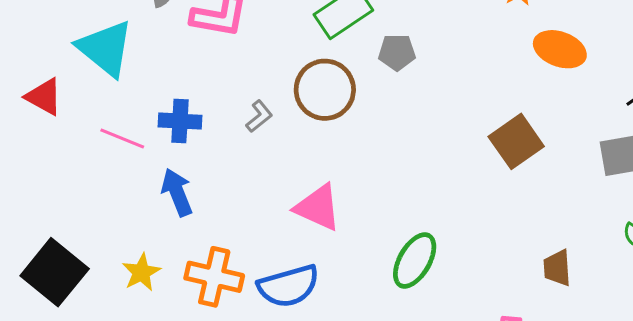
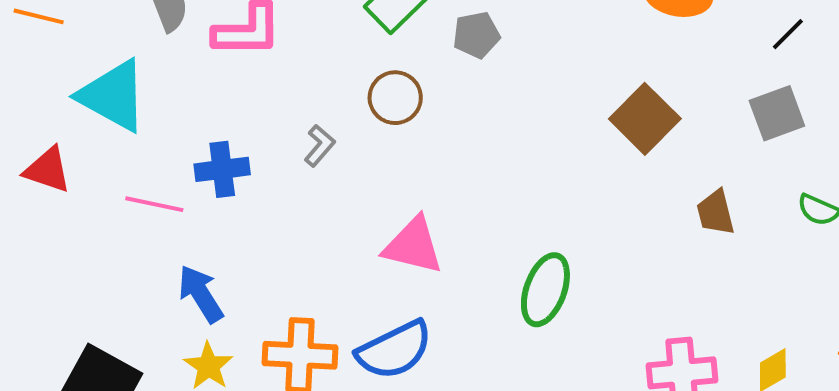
brown circle: (325, 90) -> (395, 98), size x0.7
blue arrow: (177, 192) -> (201, 294), moved
brown trapezoid: (557, 268) -> (716, 213), moved

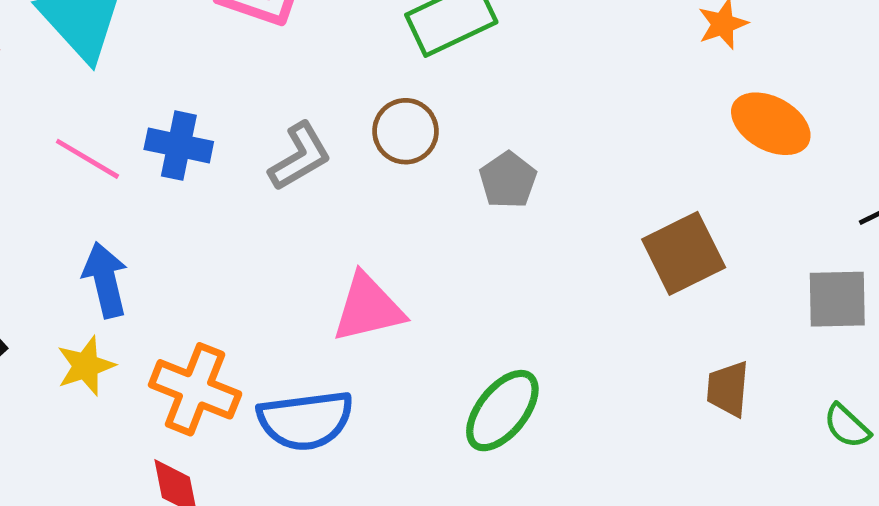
gray pentagon: (476, 35) -> (508, 180), moved, turned 30
gray L-shape: (320, 146) -> (300, 157), size x1.4
pink triangle: (413, 246) -> (368, 308), turned -46

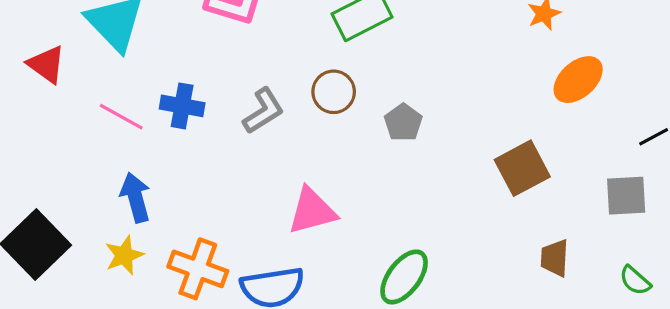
orange ellipse: (771, 124) -> (578, 80), turned -69

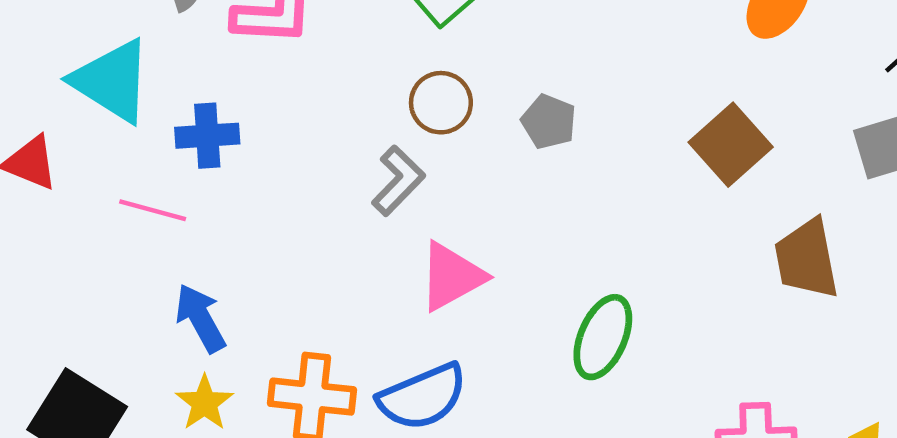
blue cross: (182, 106) -> (207, 136), moved
gray L-shape: (263, 111) -> (398, 181), moved
brown trapezoid: (555, 258) -> (807, 259), size x1.5

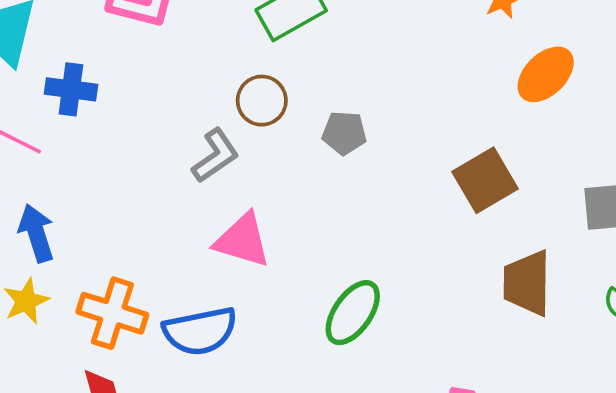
gray pentagon: (549, 122) -> (344, 133), turned -30
pink triangle: (452, 277) -> (242, 240), turned 34

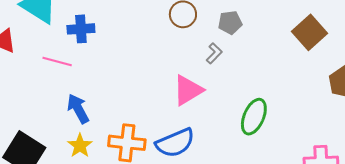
gray L-shape: (215, 156) -> (214, 53), moved, size x0.7
pink triangle: (242, 240) -> (188, 90), turned -36

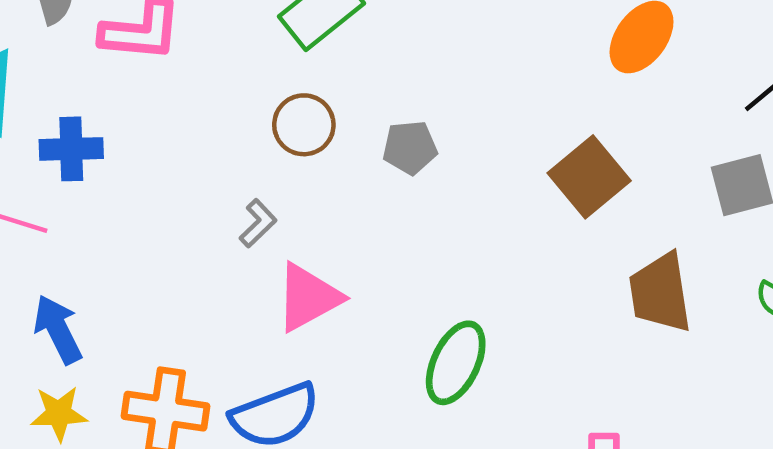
gray L-shape: (214, 53) -> (258, 223), moved
yellow star: (80, 146) -> (59, 413), turned 30

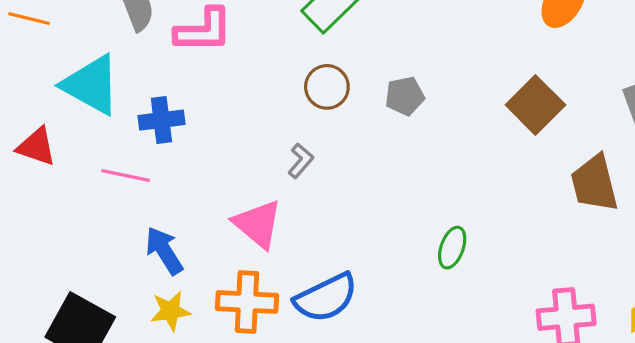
pink triangle: (308, 297) -> (258, 224), moved, turned -46
green ellipse: (456, 363) -> (452, 248), size x0.7

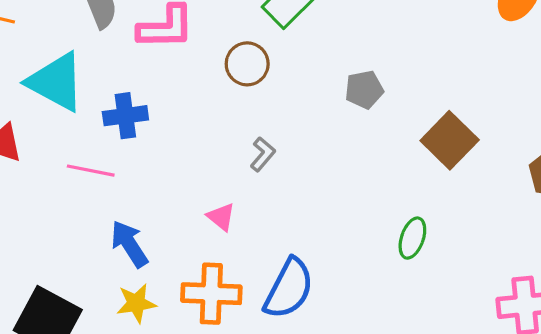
brown circle: (327, 87) -> (247, 64), moved
brown square: (535, 105) -> (450, 140), moved
pink triangle: (258, 224) -> (221, 217), size x0.6
blue semicircle: (326, 298) -> (289, 289), turned -36

